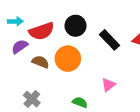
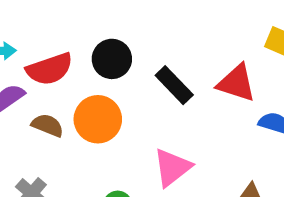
pink triangle: (108, 85) -> (172, 167), size x1.5

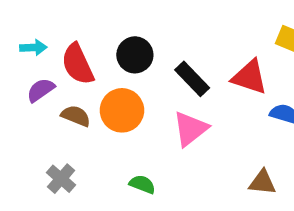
red semicircle: (50, 69) -> (78, 64), turned 84
pink triangle: (172, 167) -> (190, 129), moved

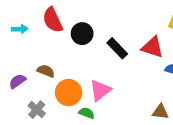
red semicircle: (78, 64) -> (53, 20), moved
purple semicircle: (41, 90) -> (17, 81), moved
orange circle: (122, 110) -> (68, 93), moved
pink triangle: (190, 129) -> (100, 90), moved

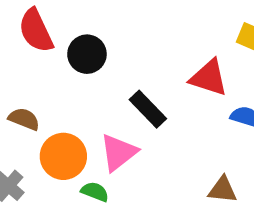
black rectangle: (117, 48) -> (148, 109), moved

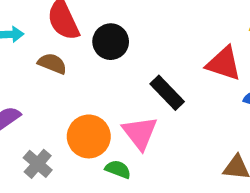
brown semicircle: (24, 119) -> (52, 64), moved
pink triangle: (118, 152) -> (140, 133), turned -30

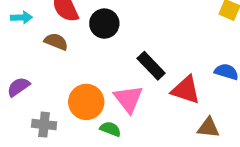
red triangle: (224, 64) -> (186, 90), moved
gray cross: (38, 164) -> (44, 125), turned -35

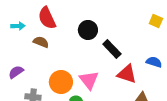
black circle: (104, 24) -> (88, 30), moved
black rectangle: (151, 66) -> (112, 49), moved

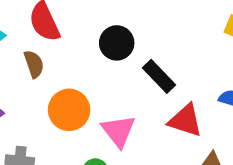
brown semicircle: (41, 42) -> (34, 64), turned 49
orange circle: (61, 82) -> (69, 110), moved

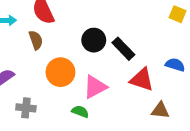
black circle: (117, 43) -> (94, 40), moved
pink triangle: (118, 131) -> (95, 87), turned 40

